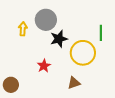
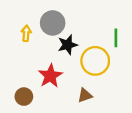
red star: (44, 66) -> (50, 76), size x1.5
brown circle: (11, 85) -> (24, 97), moved

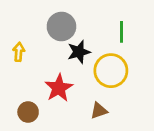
yellow arrow: (26, 33) -> (19, 52), moved
green line: (116, 38) -> (122, 32), moved

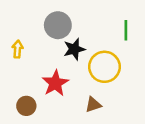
green line: (122, 32) -> (126, 30), moved

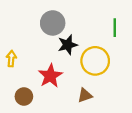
yellow arrow: (18, 49) -> (11, 59), moved

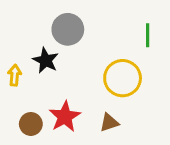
black star: (68, 45) -> (46, 60), moved, turned -30
red star: (50, 76) -> (65, 117), moved

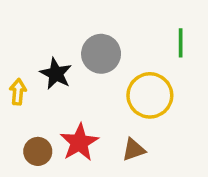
gray circle: (68, 29) -> (101, 54), moved

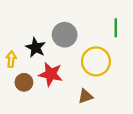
red star: (79, 142) -> (51, 74), moved, turned -30
brown circle: (38, 151) -> (24, 82), moved

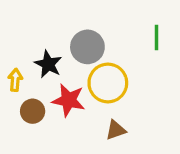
yellow circle: (96, 61) -> (108, 83), moved

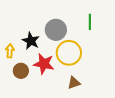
green line: (156, 37) -> (90, 22), moved

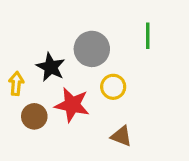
yellow circle: (69, 53) -> (113, 87), size x0.6
brown triangle: (74, 83) -> (121, 136), turned 40

